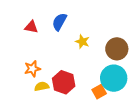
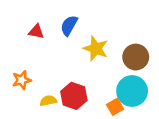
yellow star: (82, 42) -> (96, 49), size x1.5
orange star: (32, 69) -> (22, 80), moved

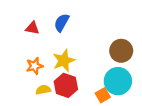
yellow star: (96, 49) -> (64, 61), moved, turned 30
orange star: (22, 80) -> (35, 66), moved

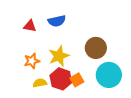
blue semicircle: (62, 23) -> (57, 21), turned -132
brown circle: (121, 51) -> (96, 48), moved
orange square: (103, 95) -> (77, 80), moved

